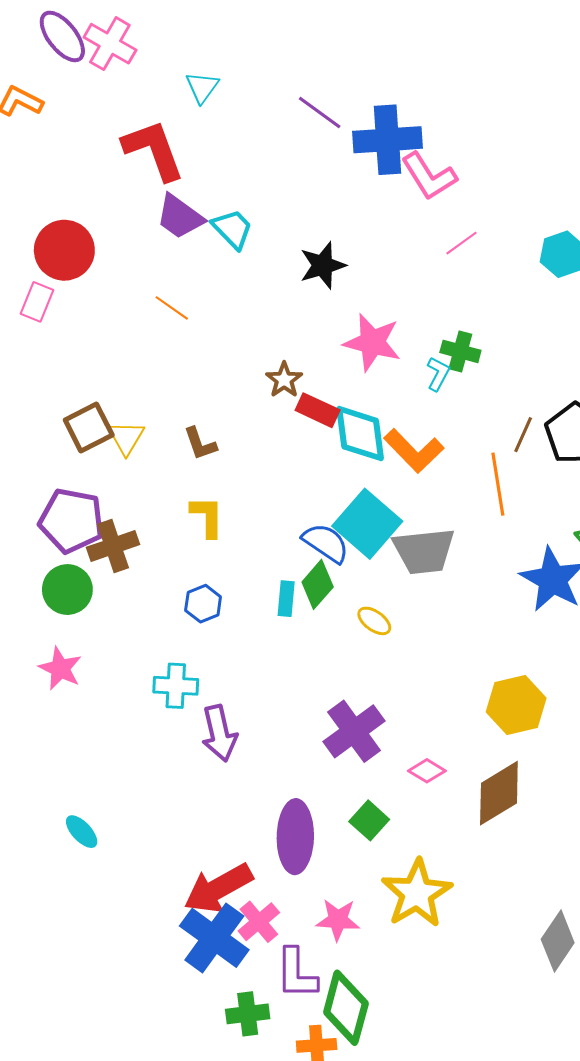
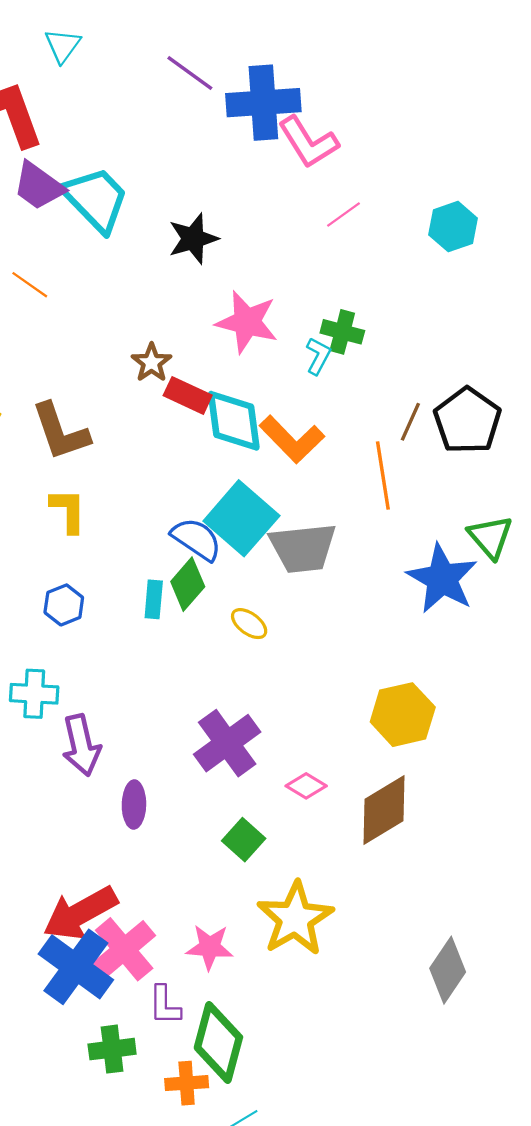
cyan trapezoid: (232, 229) -> (96, 199), size x1.5
brown L-shape: (200, 444) -> (60, 432), size x1.6
purple ellipse: (295, 837) -> (134, 805), moved, size x0.6
pink cross: (259, 922) -> (124, 949), size x1.4
purple L-shape: (296, 973) -> (165, 1005), size x0.7

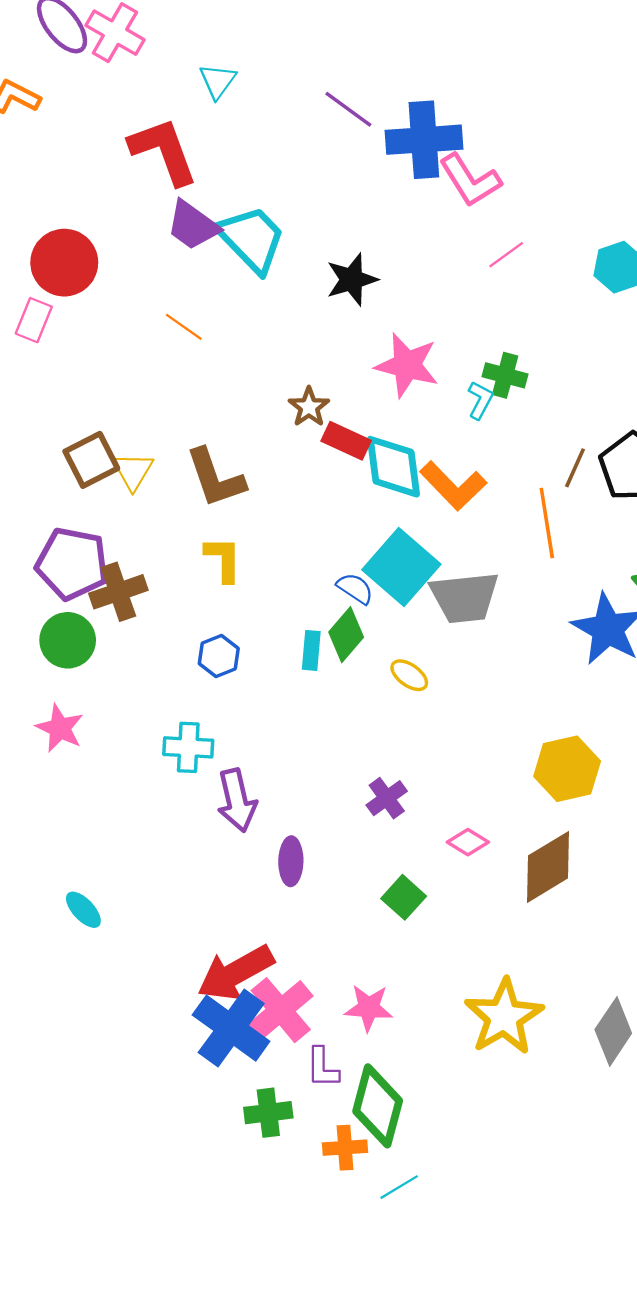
blue semicircle: (196, 539) -> (355, 588), size x0.7
purple cross: (227, 743) -> (387, 798), size x0.6
yellow star: (295, 919) -> (504, 1017), moved

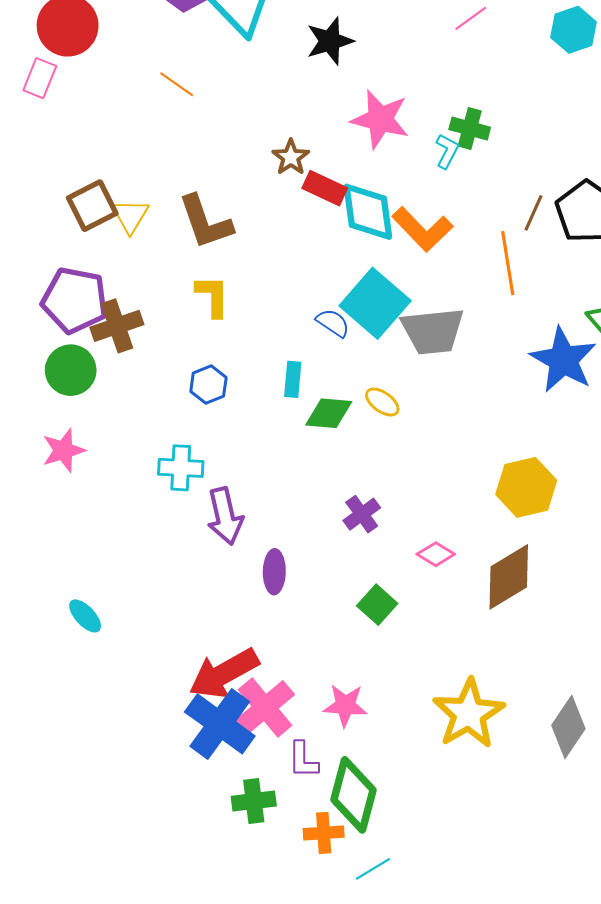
green diamond: (346, 635) -> (329, 413), moved, turned 54
pink star: (60, 728) -> (63, 450), turned 30

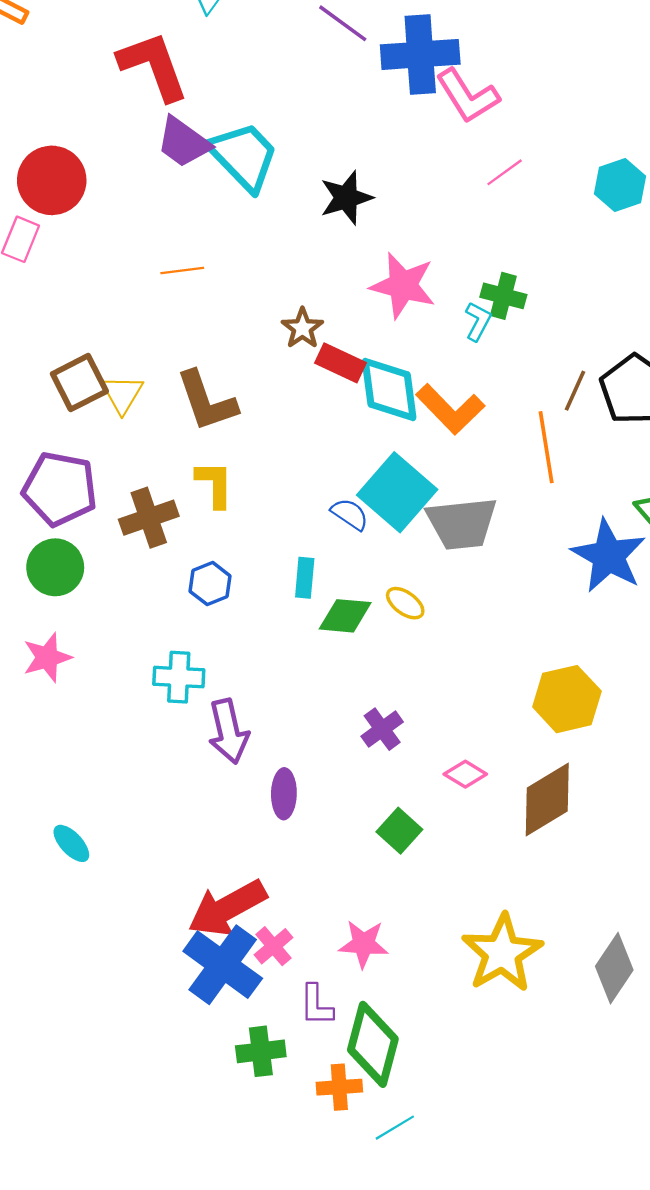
orange line: (177, 84) -> (182, 270), moved, turned -42
brown cross: (117, 326) -> (149, 518), moved
pink cross: (265, 707) -> (274, 946), size x0.6

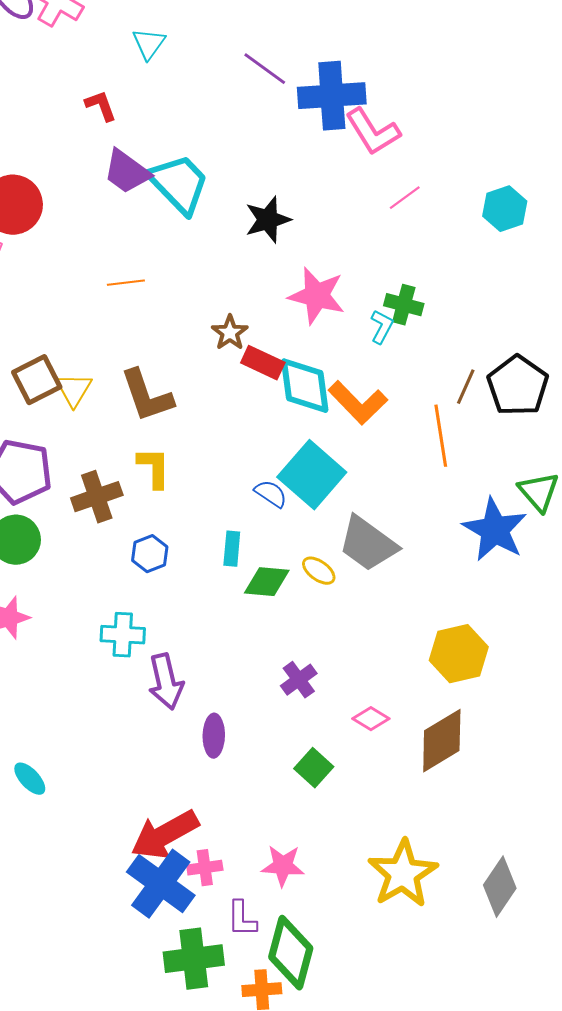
red L-shape: (153, 66) -> (101, 106), size x0.5
gray trapezoid: (462, 523) -> (368, 544), moved, turned 42
pink cross: (274, 946) -> (205, 868), turned 32
green cross: (261, 1051) -> (194, 959), size x1.4

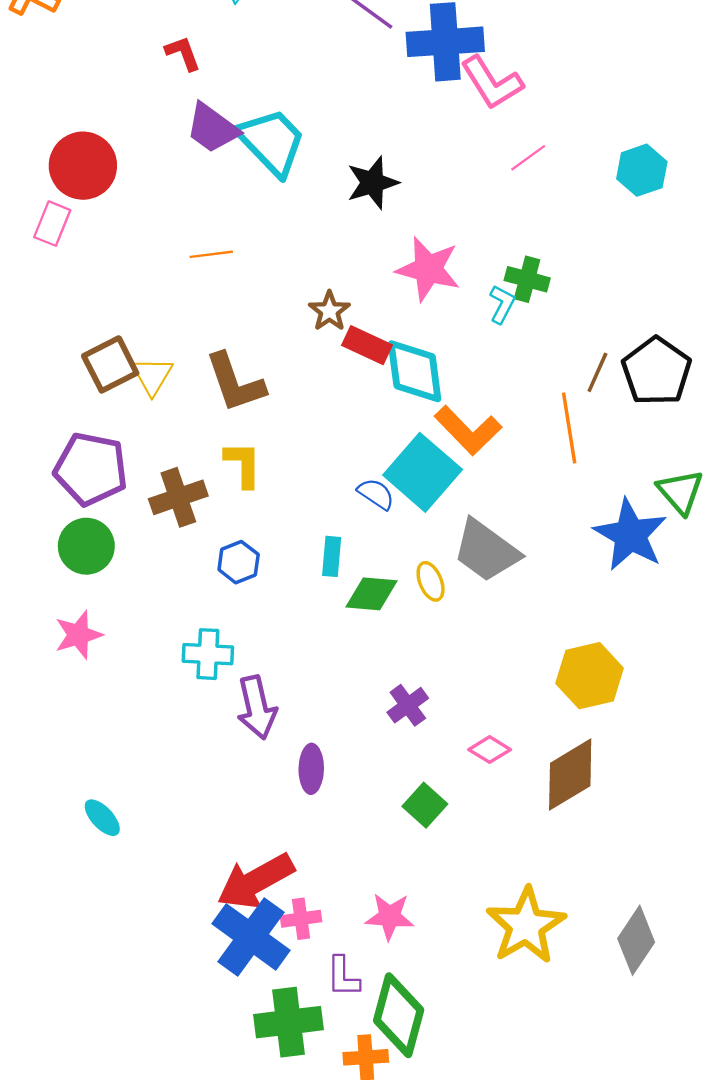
orange L-shape: (358, 403) -> (468, 430), moved
yellow ellipse: (319, 571) -> (431, 581), turned 32

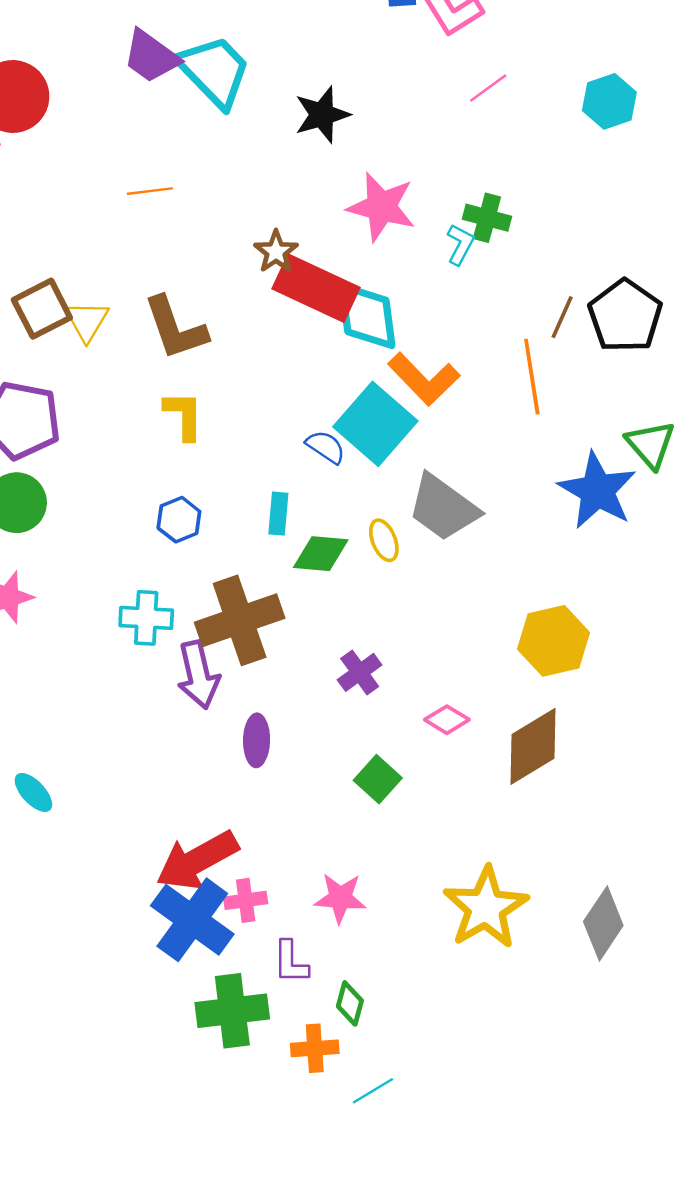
red rectangle: (367, 345) -> (316, 288), size x1.6
brown cross: (178, 497) -> (240, 620), moved, size x1.4
green diamond: (399, 1015) -> (350, 1003), size x0.5

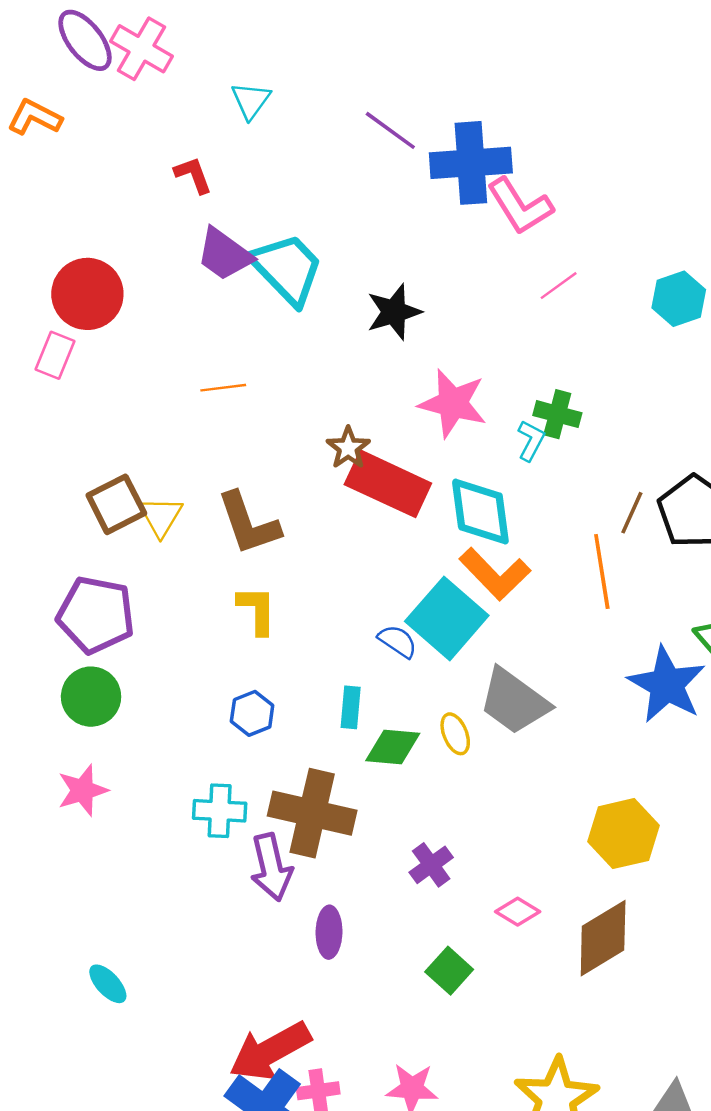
cyan diamond: (367, 316) -> (480, 511), moved
brown cross: (240, 620) -> (312, 813), turned 32

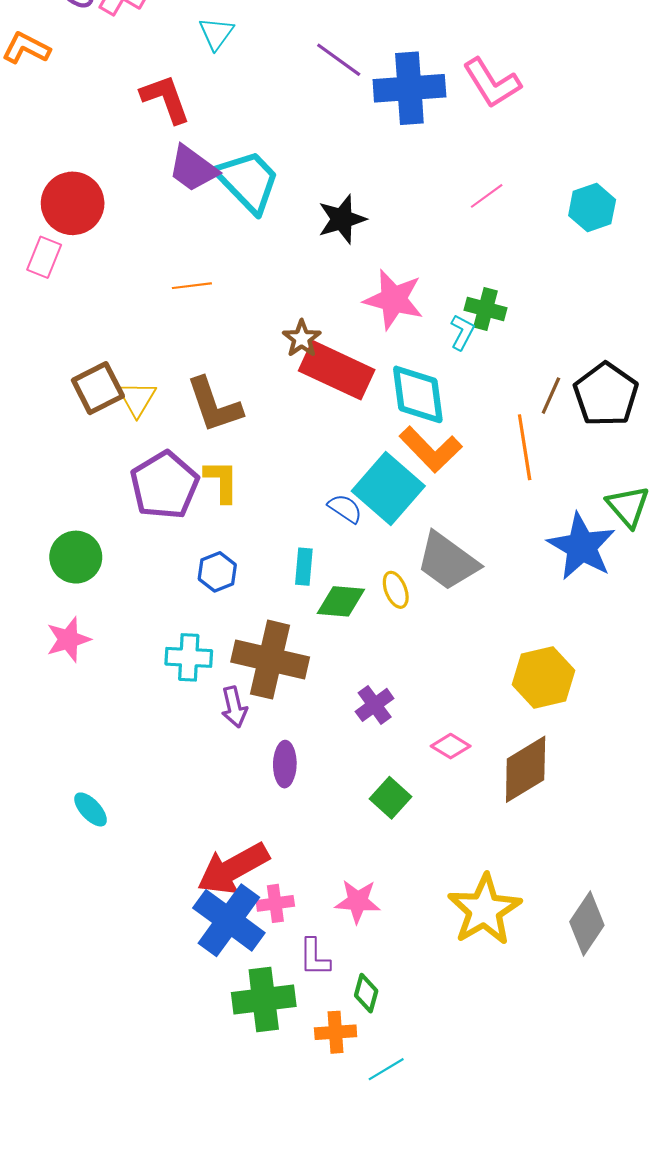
red L-shape: (193, 175) -> (166, 99), size x1.5
pink L-shape: (520, 206) -> (492, 83), moved
purple pentagon: (96, 615) -> (164, 485), moved, turned 30
purple arrow: (271, 867) -> (234, 707), size x0.7

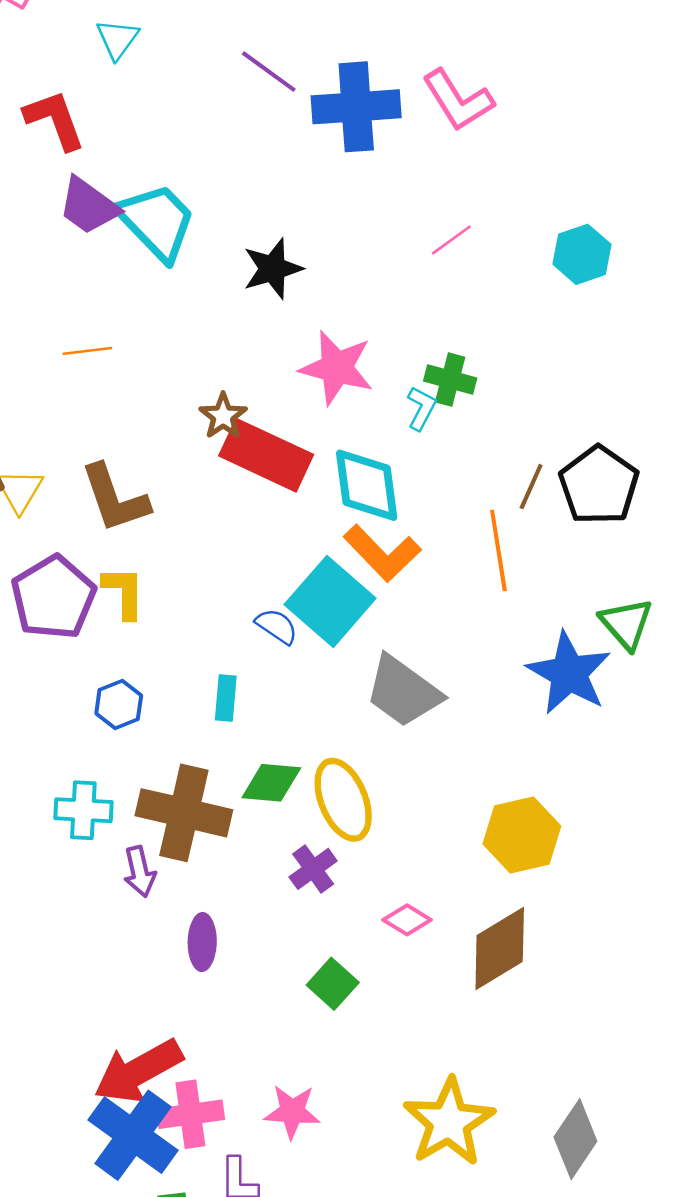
yellow ellipse: (396, 590) -> (343, 800), moved, size x1.8
green diamond: (341, 601) -> (271, 783), moved
pink cross: (275, 903) -> (190, 1114), size x1.4

